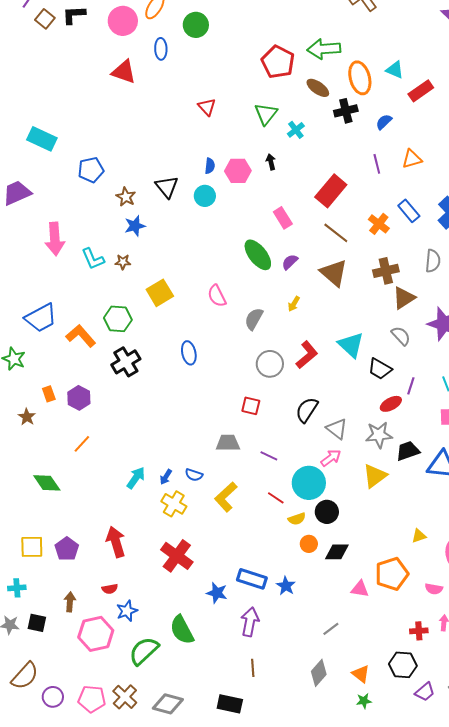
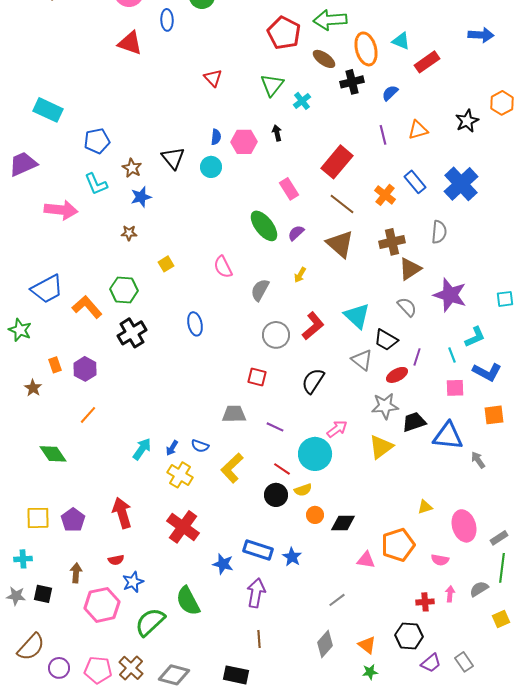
pink arrow: (55, 239) -> (61, 210), turned -80
cyan L-shape: (93, 259) -> (96, 184), moved
yellow square: (160, 293) -> (166, 264), size x0.6
gray triangle: (337, 429) -> (362, 360), moved
black circle: (327, 512) -> (276, 495), moved

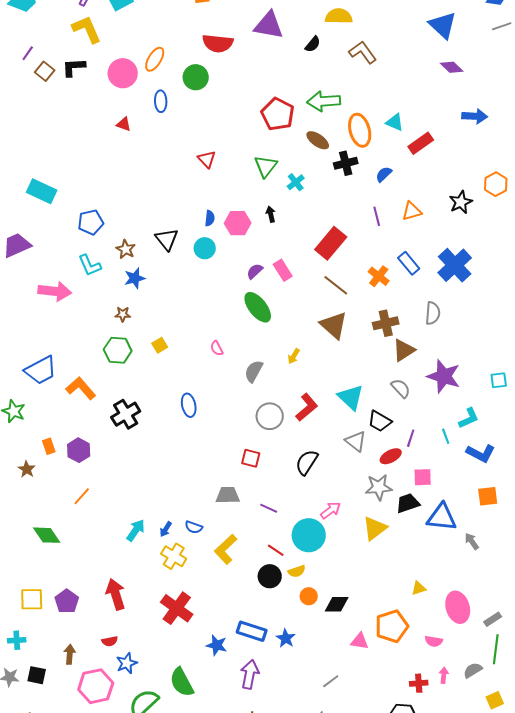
red triangle: (130, 43) -> (124, 124), size x0.6
purple semicircle: (296, 233) -> (255, 271), moved
pink semicircle: (223, 267) -> (217, 348), size x0.7
green hexagon: (124, 290) -> (118, 350), moved
pink square: (455, 388) -> (423, 477), moved

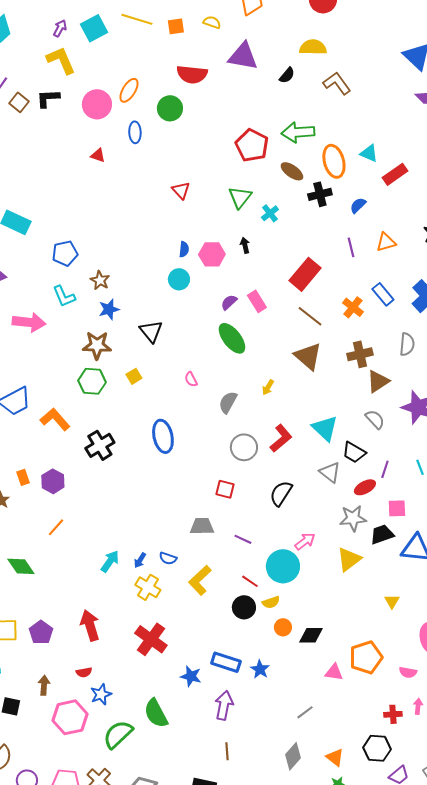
black triangle: (167, 239) -> (151, 331), moved
brown star: (123, 314) -> (97, 345), size x1.8
blue ellipse: (189, 405) -> (163, 436), size x1.4
yellow triangle: (419, 588) -> (392, 601), moved, turned -42

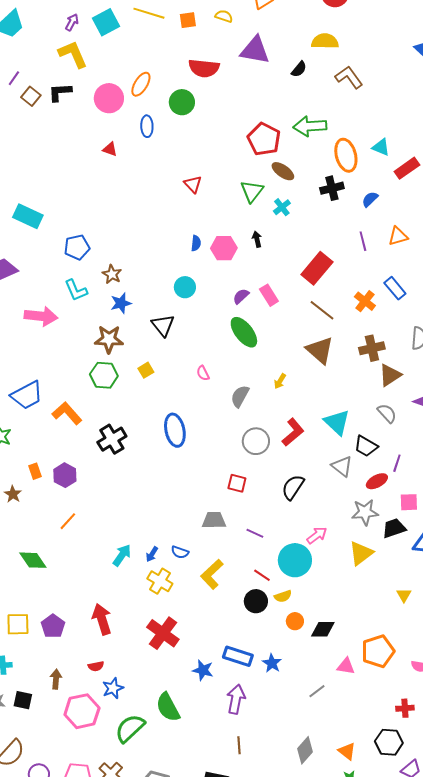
brown ellipse: (292, 171) -> (283, 171), moved
cyan circle: (179, 279) -> (185, 287), moved
gray line: (305, 712) -> (317, 691), moved

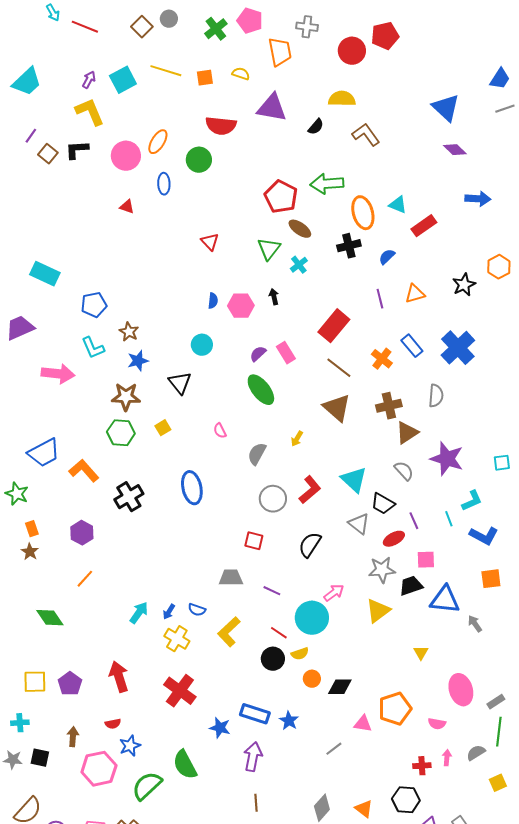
purple line: (397, 463) -> (414, 521), turned -42
orange rectangle: (35, 471) -> (32, 529), moved

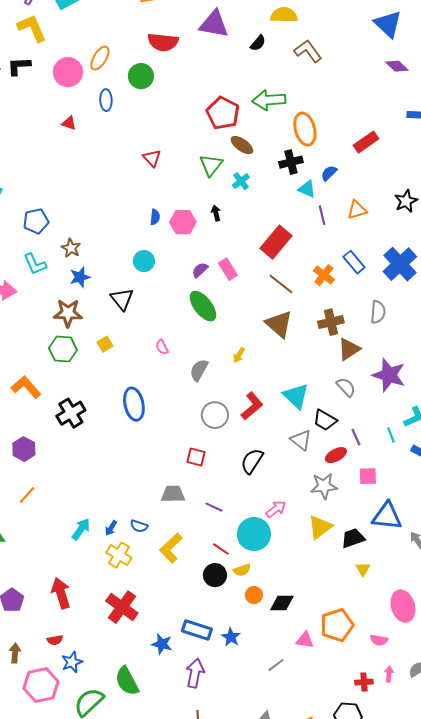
cyan triangle: (398, 205) -> (307, 189), moved
black trapezoid: (411, 586) -> (353, 538), moved

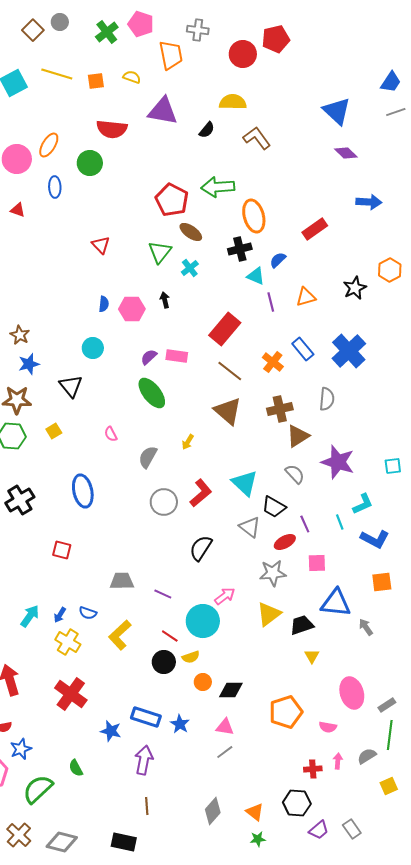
pink rectangle: (228, 269) -> (177, 356), turned -50
red square: (196, 457) -> (62, 550), moved
pink triangle: (305, 640) -> (225, 727), moved
green semicircle: (127, 681) -> (76, 768), size x0.6

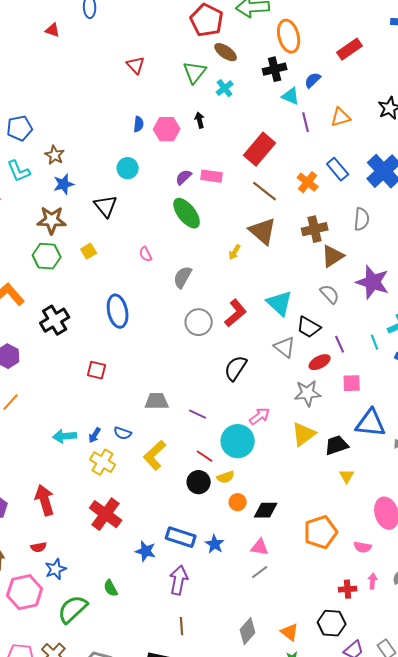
yellow arrow: (188, 442) -> (235, 252), moved
cyan arrow: (30, 616) -> (65, 436), turned -130

